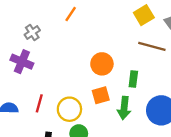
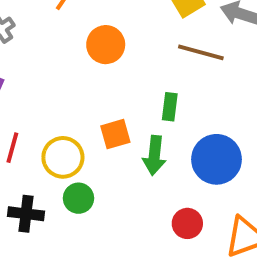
orange circle: (102, 64) -> (106, 45), moved

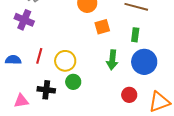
green rectangle: (170, 107) -> (135, 35), moved
orange square: (115, 134) -> (102, 27), moved

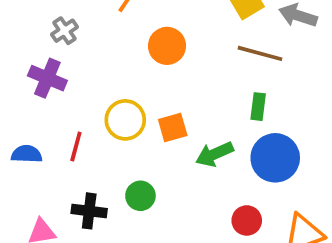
orange square: (102, 27) -> (173, 127), moved
green arrow: (112, 60) -> (214, 154), turned 60
yellow circle: (65, 61) -> (125, 120), moved

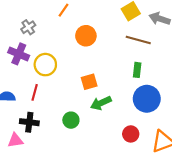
yellow circle: (125, 120) -> (45, 65), moved
green arrow: (214, 154) -> (101, 103), moved
black cross: (89, 211) -> (29, 122), moved

